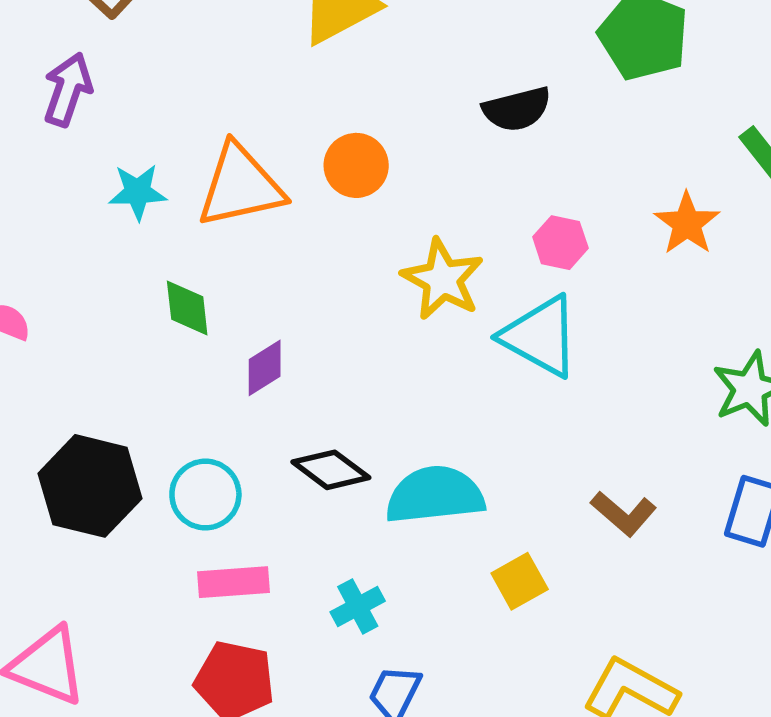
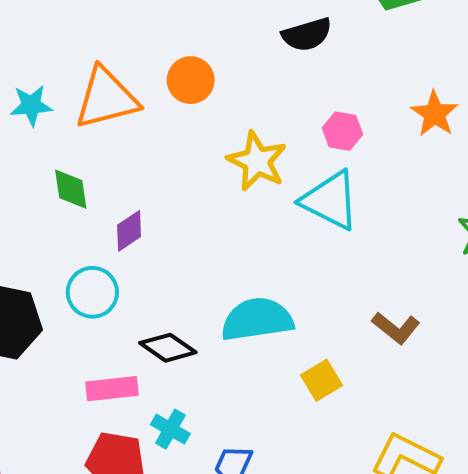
black diamond: (331, 470) -> (168, 348), moved
cyan circle: (205, 495) -> (92, 292), moved
cyan cross: (358, 606) -> (170, 429), moved, turned -30

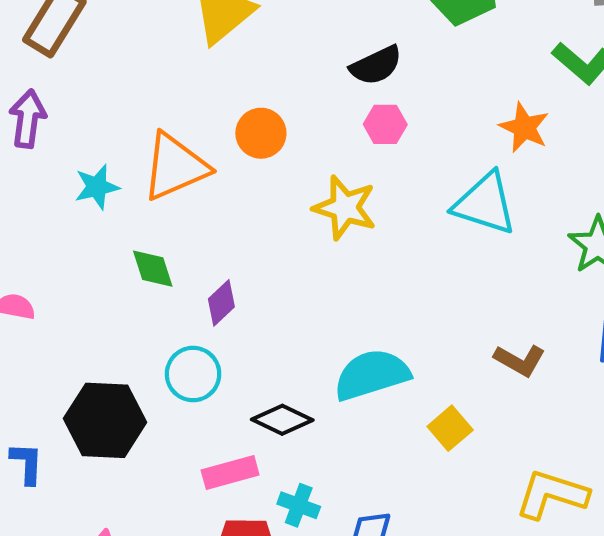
pink hexagon: (342, 131) -> (385, 124), moved
cyan triangle: (330, 200) -> (485, 204), moved

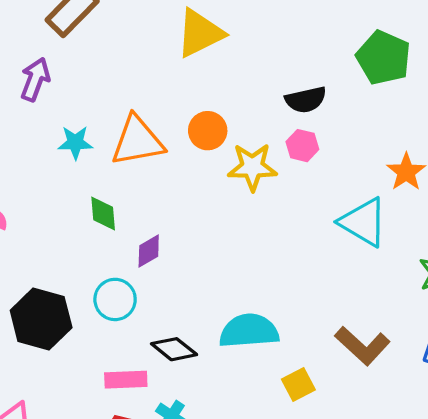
yellow star: (345, 208) -> (252, 167), moved, turned -30
brown L-shape: (520, 360) -> (362, 346), size x1.4

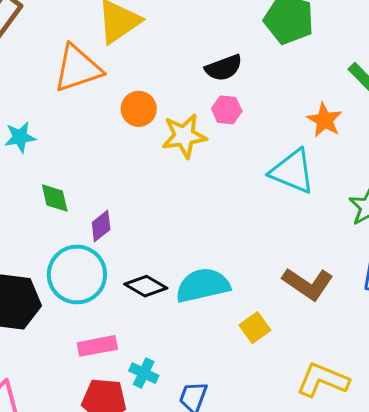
orange triangle: (137, 141) -> (78, 68), moved
cyan circle: (115, 299) -> (77, 274), size x1.5
black diamond: (174, 349) -> (146, 286), moved

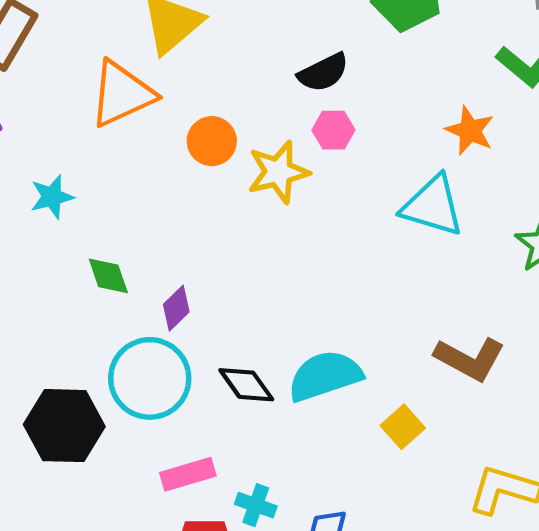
black diamond: (146, 286) -> (246, 385), turned 30

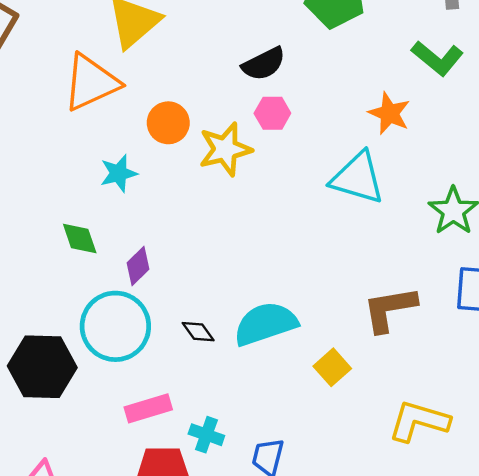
cyan star: (52, 197) -> (119, 173), moved
brown L-shape: (470, 359) -> (390, 309), turned 142
black diamond: (246, 385) -> (198, 332), size x0.7

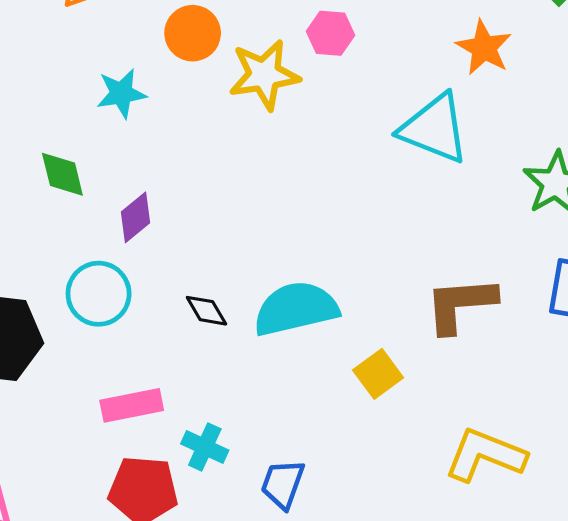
cyan circle: (115, 326) -> (99, 294), size x0.7

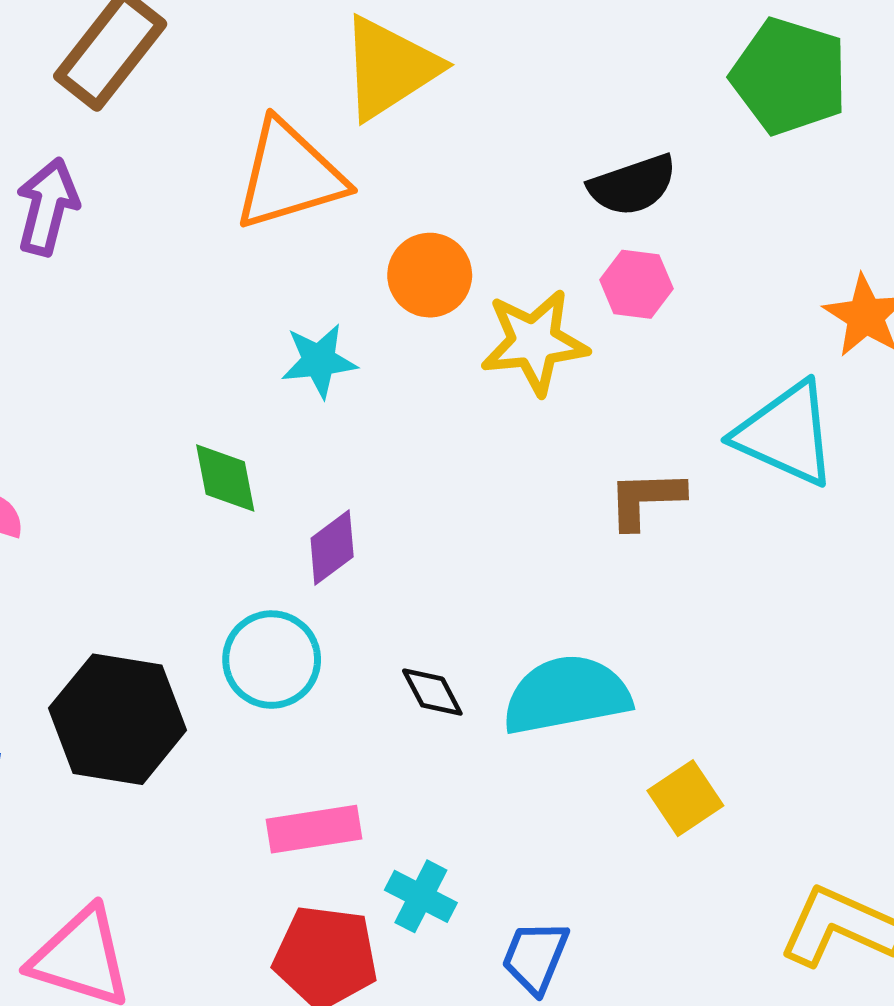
brown L-shape: (460, 304) -> (646, 499), moved, size x0.7

